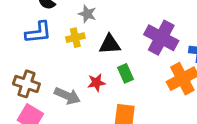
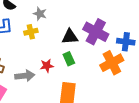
black triangle: (110, 44) -> (70, 37), moved
gray arrow: (67, 96) -> (25, 76), turned -30

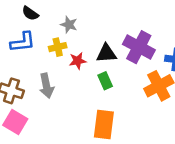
red star: (47, 66) -> (78, 61), moved
gray arrow: (25, 76) -> (46, 86), moved, turned 84

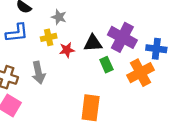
green rectangle: (105, 81) -> (106, 65), moved

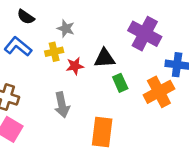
blue L-shape: (17, 33) -> (18, 47), turned -135
purple cross: (122, 37) -> (145, 34), moved
gray arrow: (38, 73) -> (62, 105), moved

